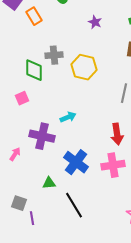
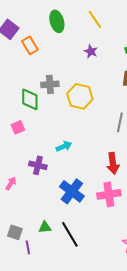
purple cross: (42, 136) -> (38, 165), size x0.7
green triangle: (49, 183) -> (45, 227), moved

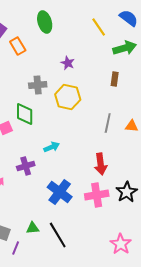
yellow line: (95, 19) -> (99, 27), moved
purple star: (91, 51) -> (68, 63), moved
green diamond: (30, 99) -> (25, 114), moved
purple cross: (38, 165) -> (26, 166), turned -30
purple line: (28, 247) -> (16, 248), turned 32

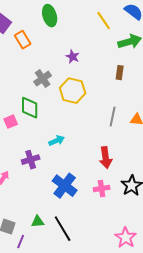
gray cross: (38, 85) -> (43, 79), turned -30
pink cross: (97, 195) -> (102, 189), size x0.7

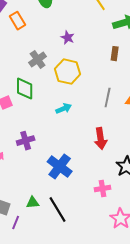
cyan arrow: (57, 141) -> (64, 109), moved
pink cross: (102, 189) -> (103, 189), moved

